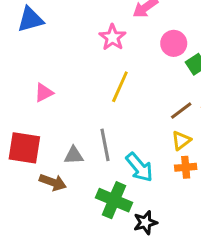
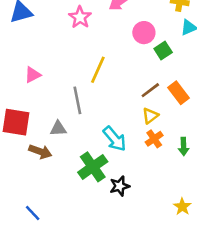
pink star: (112, 37) -> (80, 17), moved
gray line: (105, 145) -> (77, 100), moved
orange cross: (186, 167) -> (154, 139), turned -30
green cross: (114, 200) -> (93, 167), turned 32

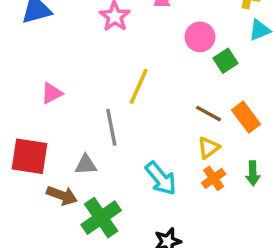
brown line: (150, 90) -> (209, 114), turned 66
green arrow: (184, 146) -> (253, 173), moved
green cross: (93, 167) -> (101, 218), moved

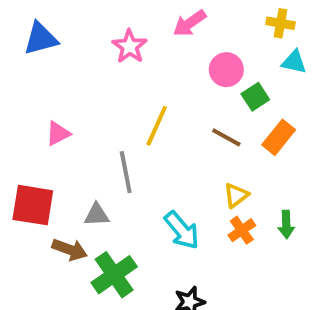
cyan triangle: (260, 30) -> (294, 62), turned 35
brown line: (209, 114) -> (226, 137), moved
orange rectangle: (246, 117) -> (279, 137), moved, turned 76

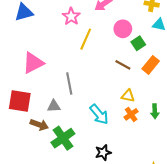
yellow line: (157, 126) -> (86, 39), moved
pink triangle: (58, 133) -> (33, 63), size x1.6
yellow triangle: (236, 195) -> (128, 96), turned 48

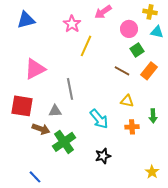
pink circle: (123, 29) -> (129, 29), moved
orange cross: (131, 114) -> (132, 127), moved, turned 32

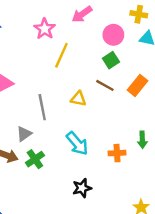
green square: (137, 50) -> (111, 60), moved
yellow triangle: (127, 101) -> (78, 99), moved
gray triangle: (55, 111) -> (24, 134), turned -32
green cross: (64, 142) -> (35, 159), moved, size x0.7

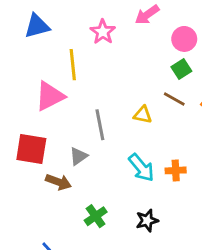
yellow line: (61, 55) -> (73, 65), moved, turned -30
orange cross: (117, 153) -> (176, 170), moved
green cross: (35, 159) -> (96, 216), moved

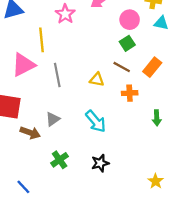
gray line: (100, 125) -> (57, 75), moved
gray triangle: (78, 156) -> (53, 119), moved
orange cross: (176, 170) -> (130, 93), moved

